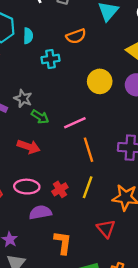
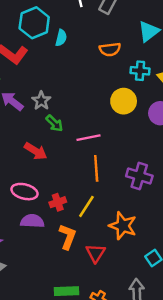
cyan cross: (51, 59) -> (140, 71), moved
orange L-shape: (63, 243) -> (68, 237), moved

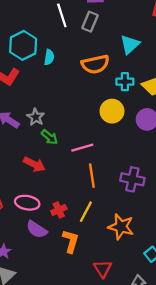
orange semicircle: (110, 49) -> (95, 64), size x1.4
purple semicircle: (32, 221) -> (37, 229), turned -145
red triangle: (96, 253) -> (103, 269), moved

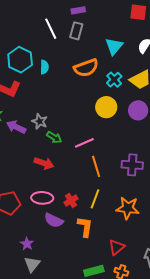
cyan cross: (125, 82) -> (114, 80), turned -35
red triangle: (103, 269) -> (117, 247), turned 30

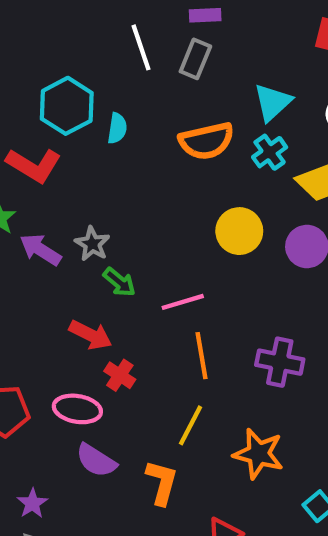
cyan cross: (114, 80) -> (270, 152), moved
red cross: (71, 201) -> (120, 375), moved, turned -32

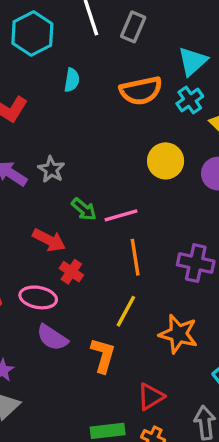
cyan hexagon: (67, 106) -> (32, 34), moved
green arrow: (119, 282) -> (84, 209), moved

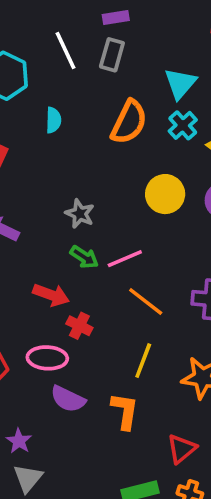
orange semicircle: (141, 91) -> (129, 122), turned -45
gray star: (51, 169) -> (80, 214), moved
orange line: (135, 257) -> (146, 301), turned -36

